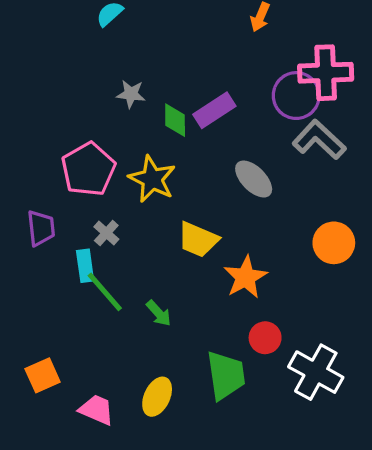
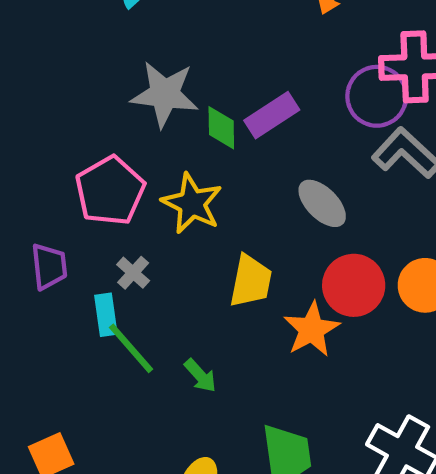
gray star: (131, 94) -> (165, 94), size x1.8
yellow trapezoid: (198, 240) -> (251, 281), turned -102
red circle: (265, 338) -> (354, 285), moved, size x1.5

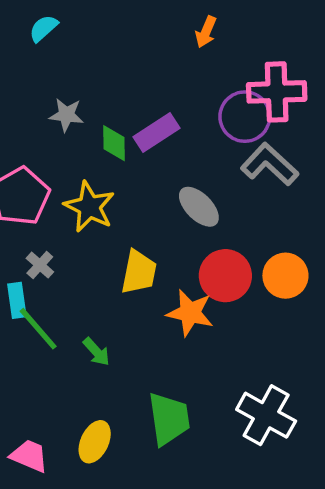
gray star: (165, 94) -> (66, 115), size x0.6
orange star: (312, 329) -> (190, 313), turned -30

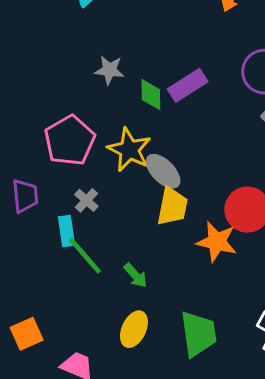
gray ellipse: (199, 207) -> (163, 171), moved
yellow ellipse: (95, 442) -> (134, 329), moved

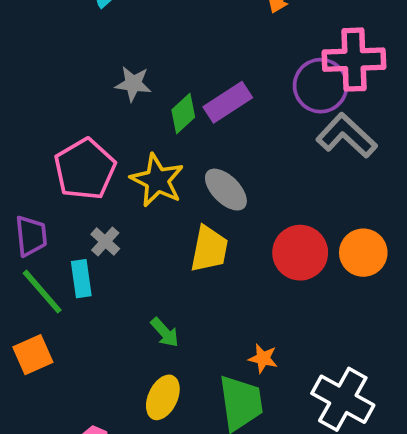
green diamond: (151, 95) -> (183, 113), turned 48
gray ellipse: (163, 171) -> (226, 190), moved
orange star: (217, 242) -> (263, 358), moved, size x0.6
green line: (85, 256) -> (42, 292), moved
orange square: (27, 334) -> (33, 355), moved

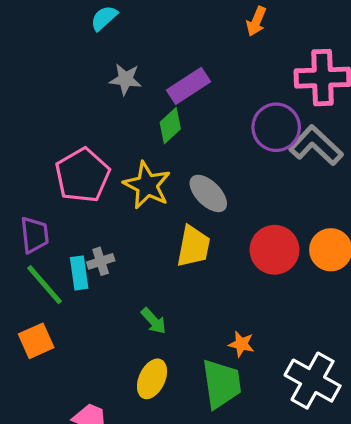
gray star: (133, 84) -> (126, 79), moved
purple circle: (321, 86) -> (276, 127), moved
purple rectangle: (228, 102) -> (188, 86), moved
gray cross: (105, 241) -> (101, 261), moved, turned 30

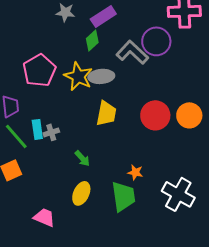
gray L-shape: (316, 145) -> (132, 52), moved
gray ellipse: (208, 193) -> (101, 76), moved, turned -50
gray cross: (101, 261) -> (51, 132), moved

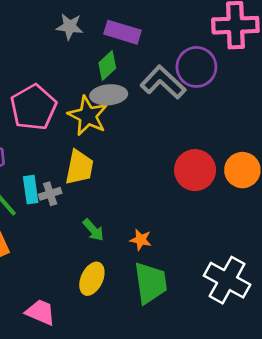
purple rectangle: (103, 16) -> (123, 32), turned 50
gray ellipse: (101, 76) -> (109, 95), moved
yellow trapezoid: (106, 113) -> (79, 167), moved
orange star: (135, 172) -> (141, 240), moved

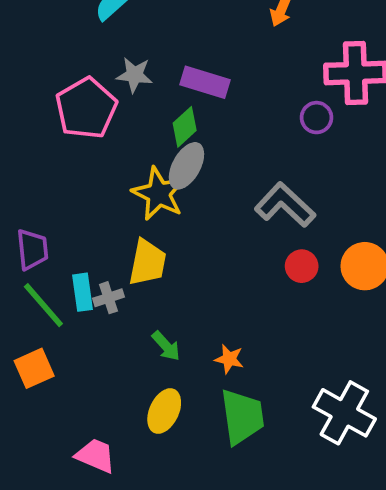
purple circle: (196, 67) -> (316, 118), moved, size x0.6
gray L-shape: (163, 82) -> (285, 205), moved
gray ellipse: (109, 95) -> (186, 166), turned -56
pink pentagon: (33, 107) -> (86, 108), moved
red circle: (195, 170) -> (302, 266), size x0.6

